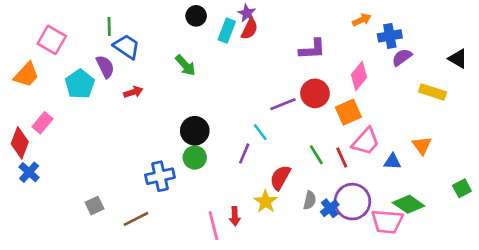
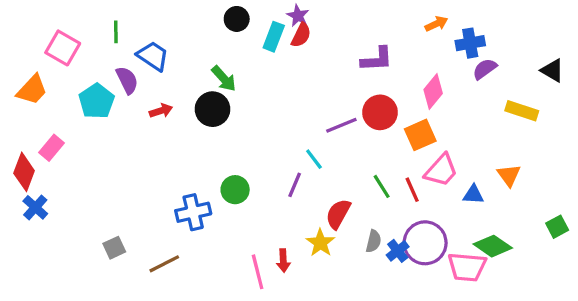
green line: (109, 27) -> (116, 32), moved
black circle: (195, 131) -> (212, 109), moved

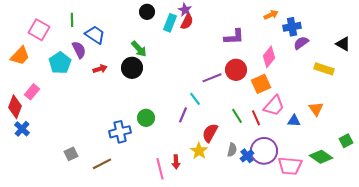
green diamond: (493, 246) -> (321, 157), moved

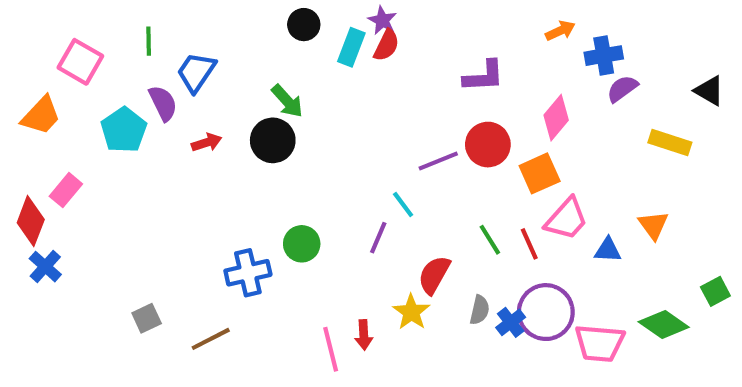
blue trapezoid: (95, 35) -> (196, 72), turned -90

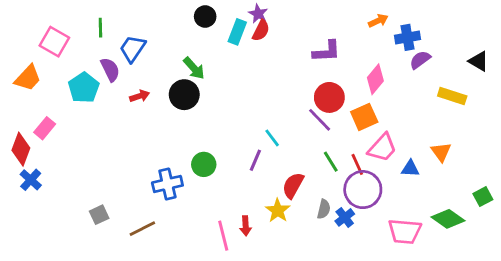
purple line: (438, 161) -> (320, 120), moved, turned 68
purple circle: (546, 312) -> (363, 190), moved

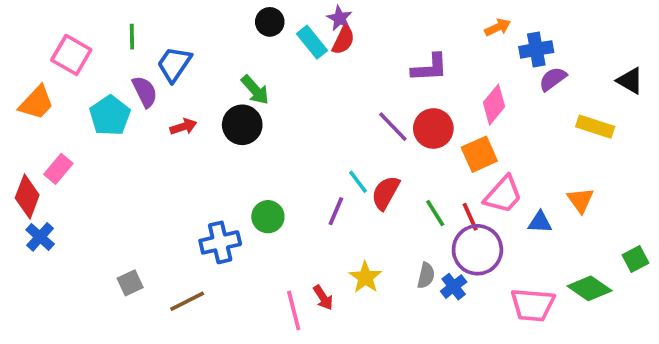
cyan rectangle: (237, 32) -> (312, 42), turned -60
purple line: (320, 120) -> (393, 127), moved
red semicircle: (293, 185) -> (386, 193), moved
red arrow: (246, 226) -> (323, 298), turned -30

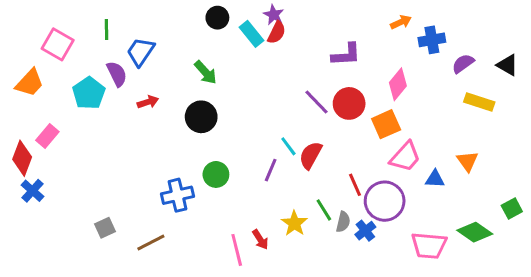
purple semicircle: (553, 79) -> (463, 64), moved
black circle: (242, 125) -> (201, 117), moved
green line: (435, 213) -> (324, 210), moved
red line: (470, 217) -> (355, 185), moved

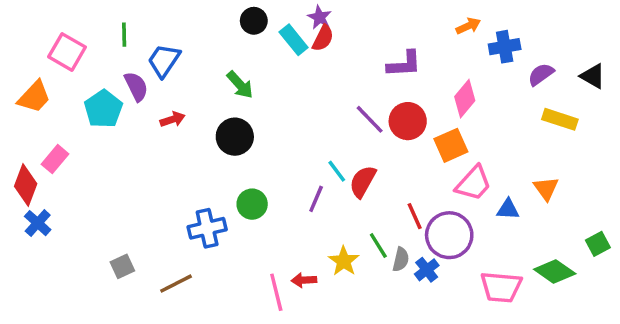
red arrow: (260, 240) -> (304, 280), turned 120

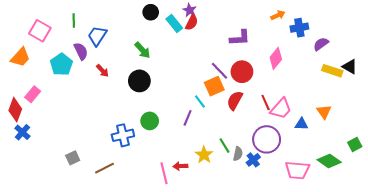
black triangle: (593, 76) -> (350, 67), moved
red arrow: (173, 119) -> (102, 71), turned 64
orange square: (451, 145) -> (214, 86), moved
red semicircle: (363, 182) -> (235, 100), moved
red line: (415, 216) -> (266, 102), moved

